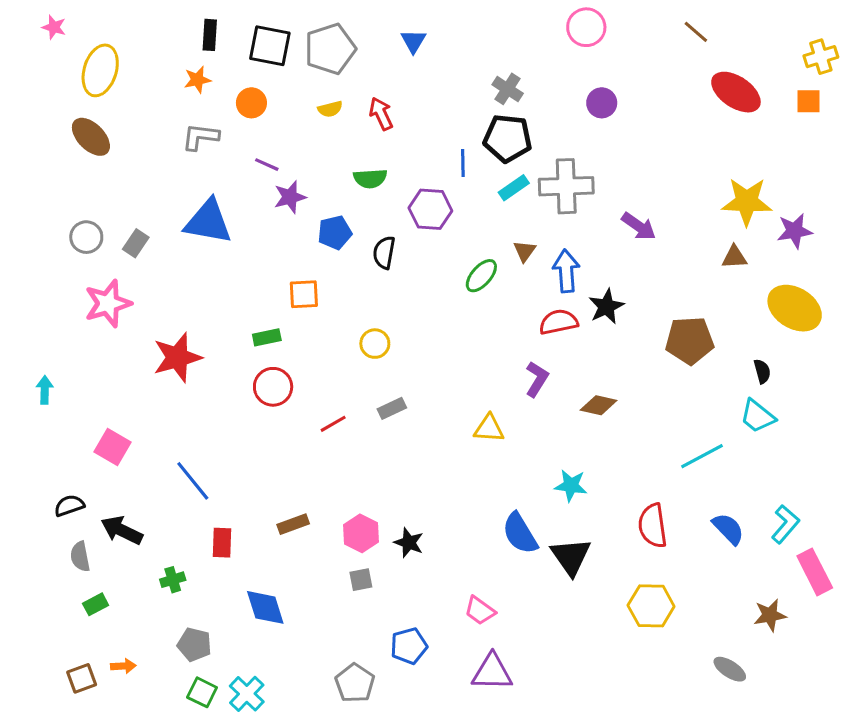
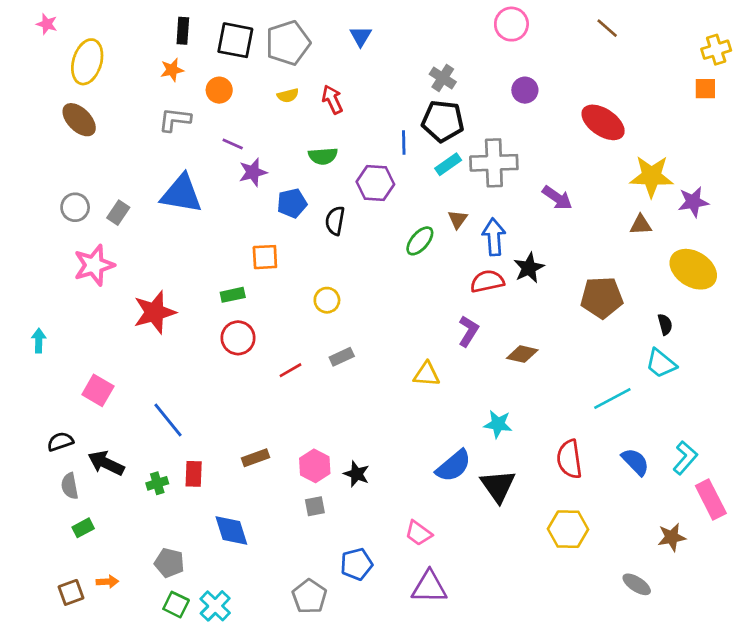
red ellipse: (736, 92) -> (603, 122), moved
blue semicircle: (520, 533) -> (454, 466), turned -99
green cross: (173, 580) -> (157, 483), moved

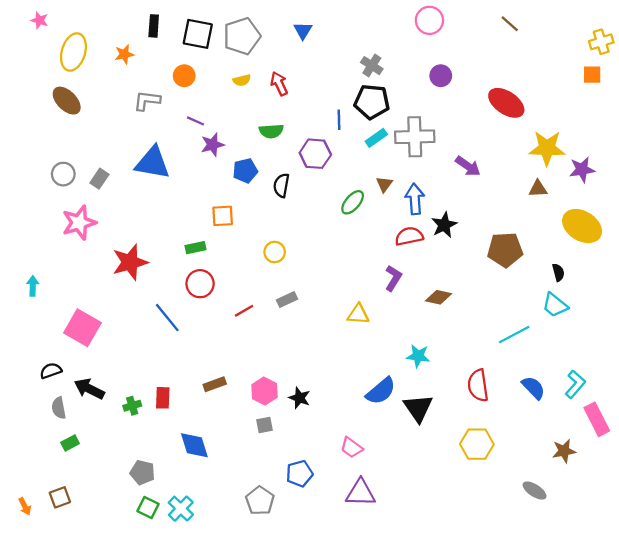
orange star: (172, 70) -> (124, 54), moved
pink square: (98, 390) -> (82, 328), size x1.4
blue line: (168, 420) -> (167, 318), moved
orange arrow: (107, 582) -> (25, 506), moved, turned 66

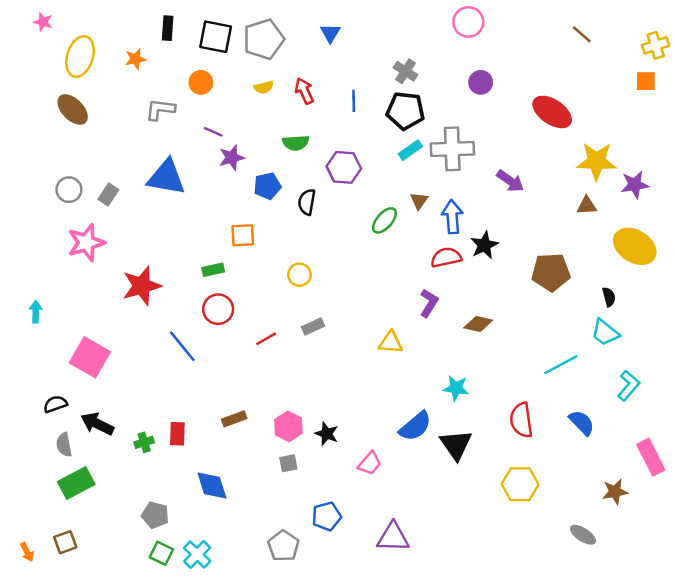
brown line: (510, 24) -> (582, 34), moved
blue line: (339, 120) -> (354, 101), moved
cyan L-shape: (575, 384) -> (629, 386), moved
green rectangle: (70, 443) -> (76, 483), size x1.8
pink trapezoid: (351, 448) -> (370, 463), moved, turned -85

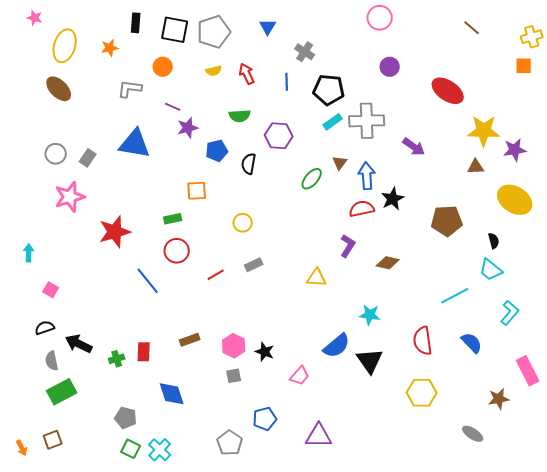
gray cross: (405, 71) -> (305, 52), moved
pink square: (90, 357) -> (51, 290), moved, size x0.5

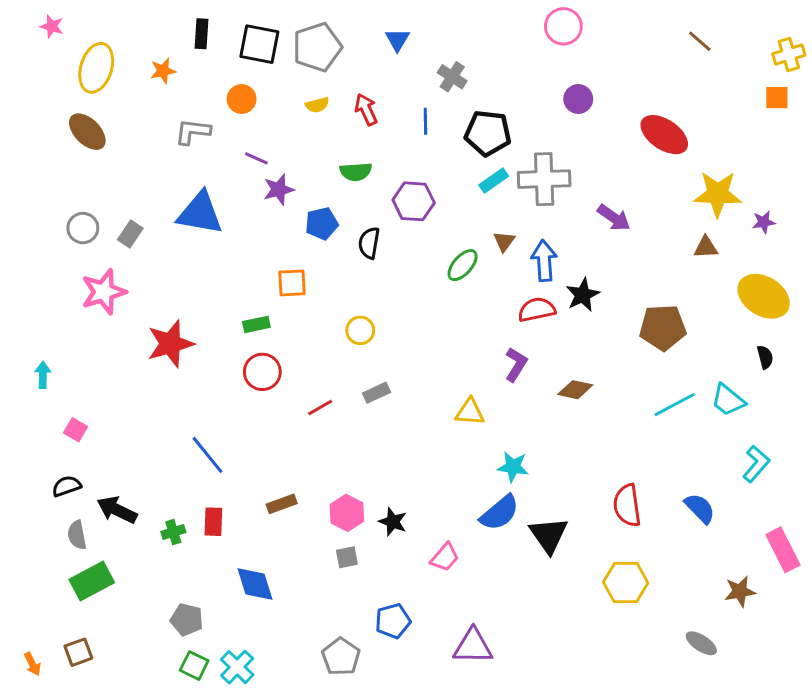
purple star: (515, 150) -> (764, 222), size x0.7
black semicircle: (494, 241) -> (765, 357), moved
blue line: (148, 281) -> (207, 455), moved
cyan line: (455, 296) -> (675, 405), moved
cyan star: (370, 315) -> (513, 467), moved

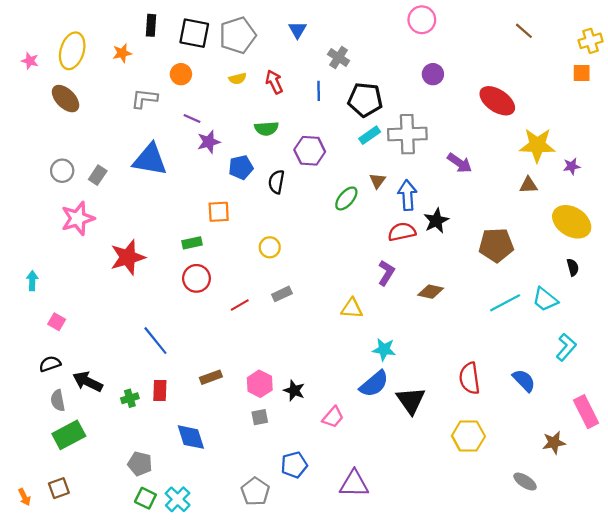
pink star: (52, 26) -> (30, 61), moved

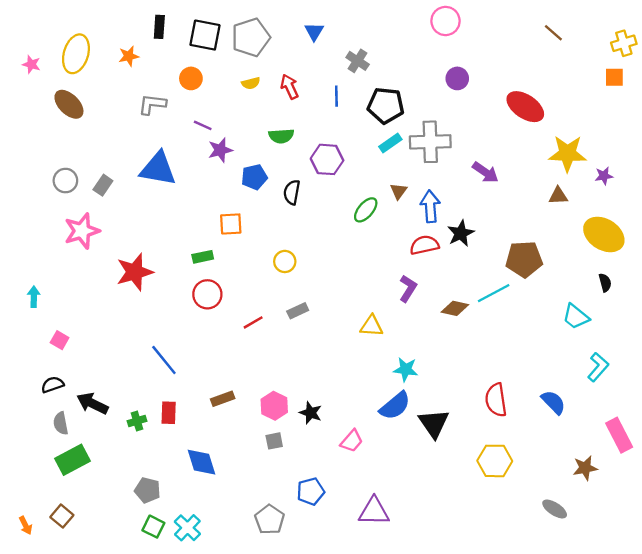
cyan line: (505, 303) -> (494, 293), moved
brown square: (59, 488) -> (62, 516), turned -30

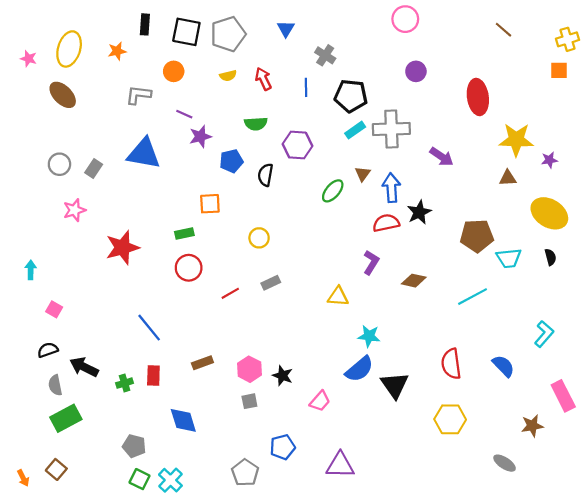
red ellipse: (525, 107) -> (478, 97), turned 48
pink star: (82, 231) -> (74, 210), size x0.7
cyan line: (494, 293) -> (473, 297), moved
cyan trapezoid: (576, 317) -> (509, 258), moved, turned -45

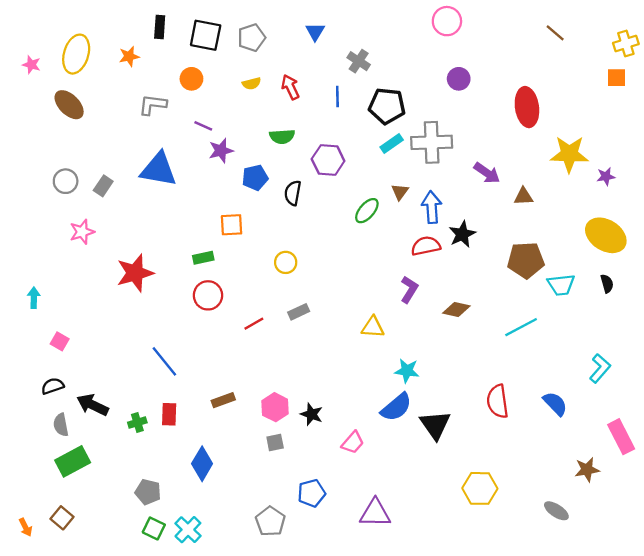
gray pentagon: (228, 34) -> (252, 38), size x0.7
brown triangle: (508, 178) -> (523, 196), moved
yellow hexagon: (450, 419) -> (480, 488), moved
blue diamond: (183, 420) -> (202, 464), turned 48

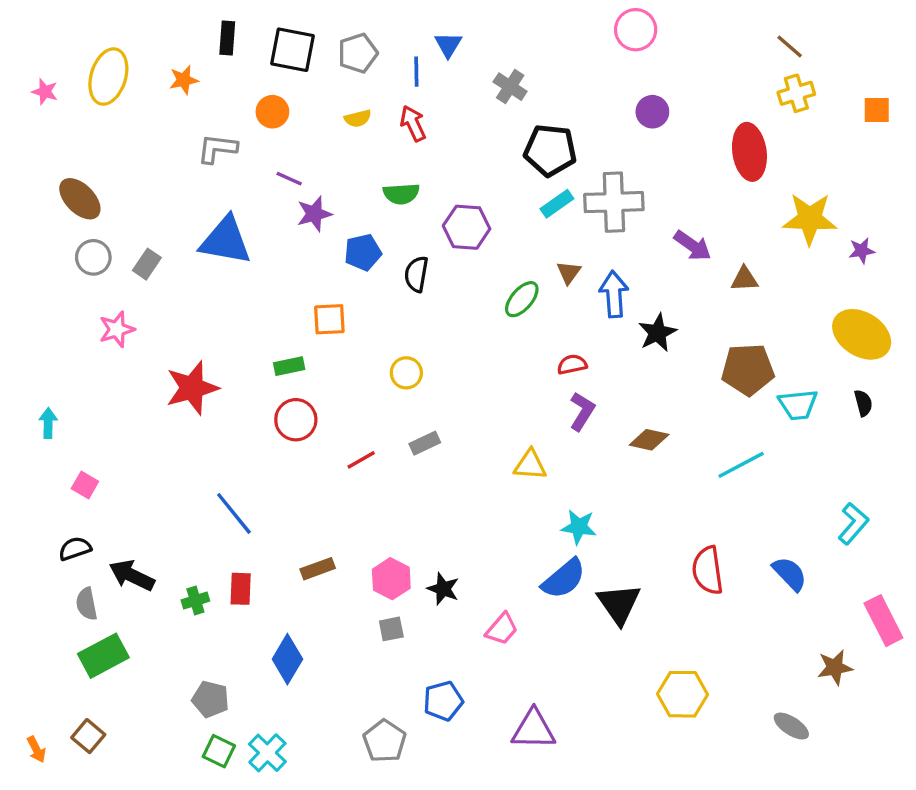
yellow cross: (626, 43) -> (796, 93), moved
blue line: (337, 96) -> (416, 72), moved
brown ellipse: (69, 105) -> (80, 199), moved
red semicircle: (426, 246) -> (572, 364), moved, size x0.7

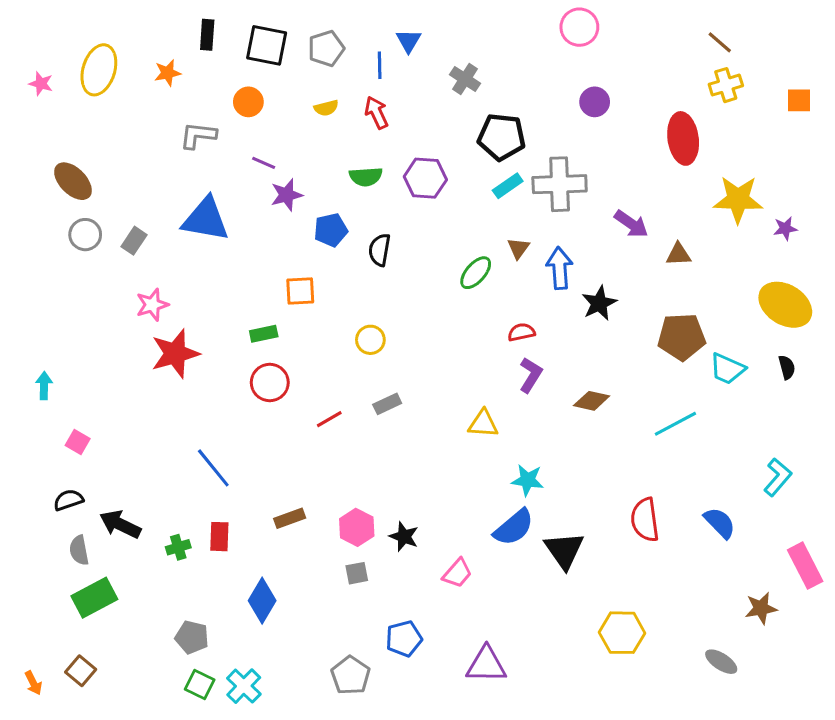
purple hexagon: (467, 227) -> (425, 178), moved
pink star: (117, 329) -> (152, 305), moved
cyan trapezoid: (798, 405) -> (727, 369), turned 30

